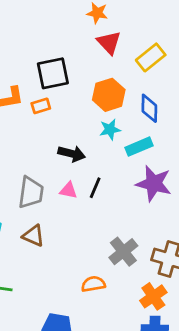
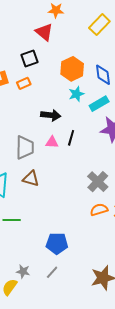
red triangle: (109, 42) -> (44, 32), moved
yellow rectangle: (151, 57) -> (99, 25), moved
black square: (53, 73) -> (29, 59), size x0.7
orange semicircle: (93, 284) -> (99, 210), moved

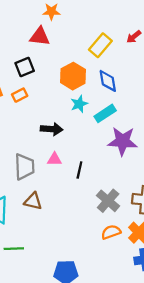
yellow rectangle: (99, 25) -> (100, 45), moved
red triangle: (44, 32) -> (40, 36), turned -30
black line: (71, 138) -> (79, 170), moved

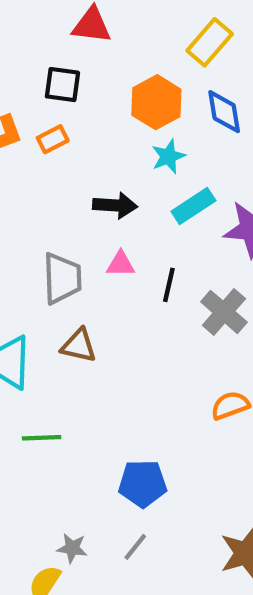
black square: (25, 67) -> (62, 85), turned 30
cyan rectangle: (105, 113) -> (193, 206), moved
gray cross: (108, 201) -> (224, 312), moved

